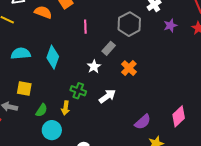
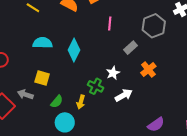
white star: (94, 67) -> (113, 73), moved

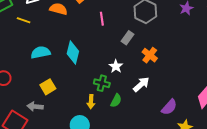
yellow square: (42, 78) -> (48, 87), turned -35
white arrow: (124, 95) -> (141, 84), moved
green semicircle: (57, 102) -> (116, 101), moved

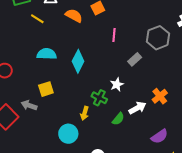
orange cross: (150, 55) -> (160, 96), moved
green semicircle: (116, 101) -> (118, 119), moved

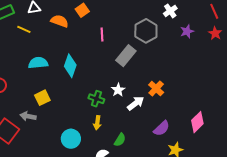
gray rectangle: (135, 59) -> (126, 56), size x1.5
white star: (117, 85) -> (118, 90), moved
yellow arrow: (85, 113) -> (97, 123), moved
green semicircle: (118, 119) -> (120, 140), moved

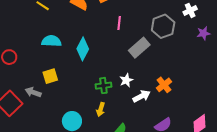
green cross: (96, 99) -> (103, 86), turned -35

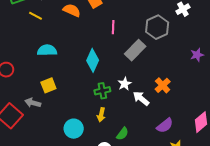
purple star: (203, 33) -> (197, 55), moved
cyan diamond: (83, 49) -> (93, 60), moved
white arrow: (141, 96) -> (141, 98), turned -108

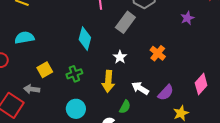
cyan semicircle: (47, 50) -> (24, 38), moved
green cross: (102, 91) -> (74, 74), moved
white arrow: (141, 98) -> (140, 88), moved
yellow arrow: (101, 115) -> (108, 81), moved, size x1.5

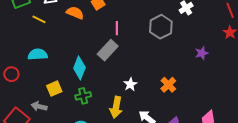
gray rectangle: (125, 22) -> (108, 50), moved
cyan diamond: (85, 39) -> (79, 68), moved

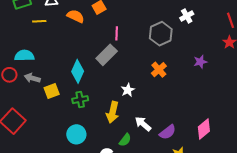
yellow line: (39, 19) -> (39, 21), turned -32
cyan semicircle: (38, 54) -> (24, 56), moved
orange cross: (168, 85) -> (159, 70), moved
gray arrow: (39, 106) -> (32, 78), moved

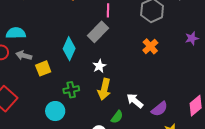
white star: (128, 90) -> (99, 66), moved
green cross: (80, 100) -> (71, 90), moved
cyan circle: (76, 134) -> (55, 111), moved

